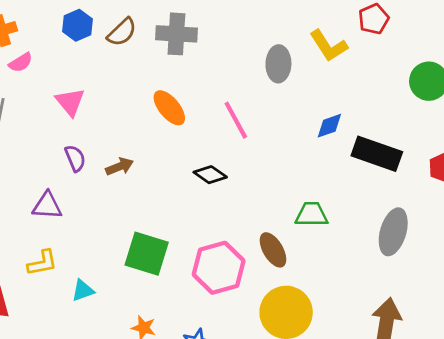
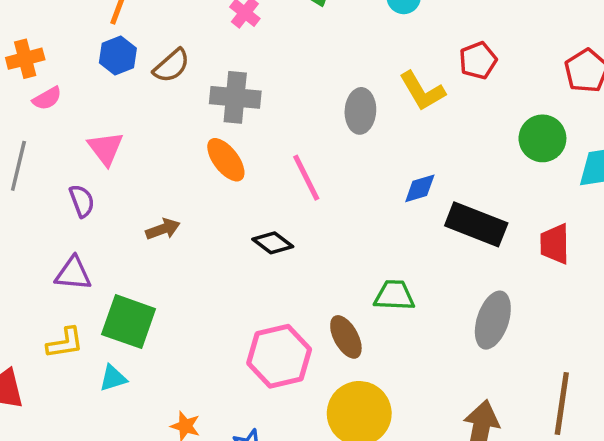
gray cross: (176, 34) -> (235, 97), moved
purple semicircle: (75, 158) -> (82, 201), moved
green square: (147, 254) -> (129, 322), moved

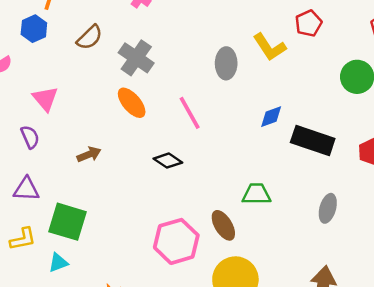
blue hexagon: (118, 56) -> (34, 29), moved
gray cross: (235, 97) -> (136, 58), turned 32
gray ellipse: (493, 320) -> (328, 208), size x0.7

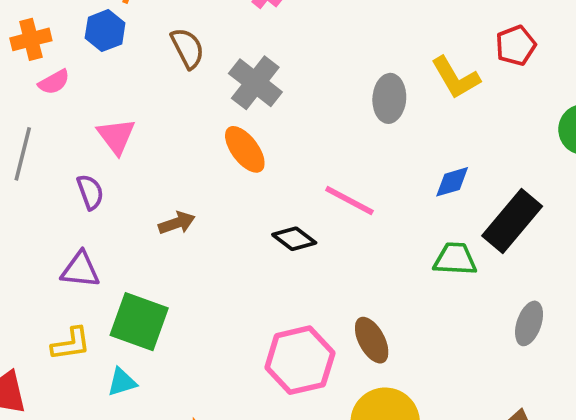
brown semicircle: (90, 37) -> (188, 48), turned -76
pink line: (190, 113) -> (349, 200), moved, turned -36
black rectangle: (313, 141) -> (512, 221), turned -72
green trapezoid: (257, 194) -> (455, 259), moved

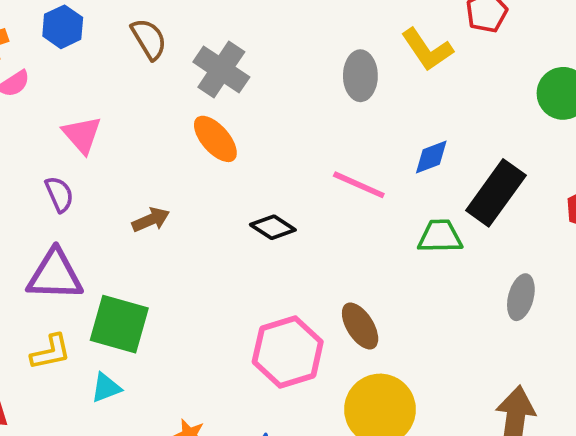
pink line: (349, 200) -> (359, 185), moved
purple triangle: (80, 270) -> (55, 275), size x1.4

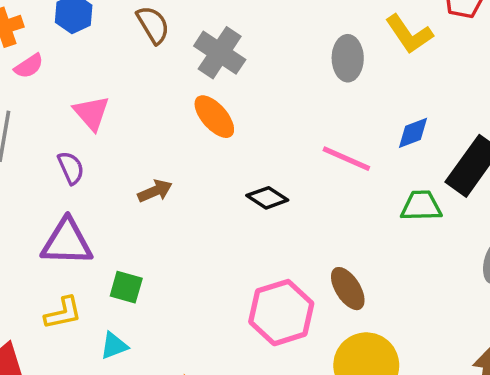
green square: (119, 324) -> (126, 287), size x0.6

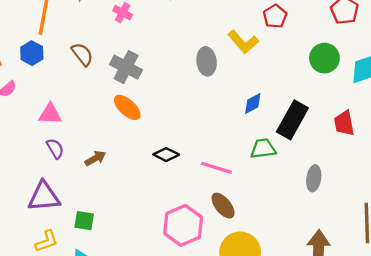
pink triangle: (92, 113) -> (50, 114), turned -40
pink line: (346, 159) -> (217, 168), moved
purple semicircle: (71, 168) -> (55, 149), moved

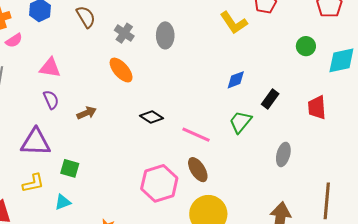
green circle: (324, 58) -> (306, 46), size x0.7
gray ellipse: (207, 61) -> (165, 35), moved
gray cross: (126, 67) -> (124, 33), size x0.7
black rectangle: (292, 120) -> (270, 99), size x0.6
green trapezoid: (263, 149) -> (240, 122), turned -50

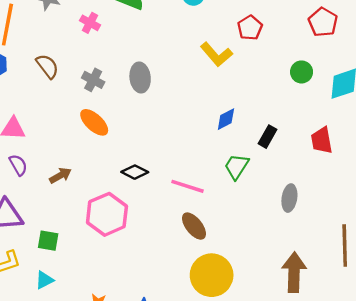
pink hexagon: (159, 183) -> (107, 214), moved

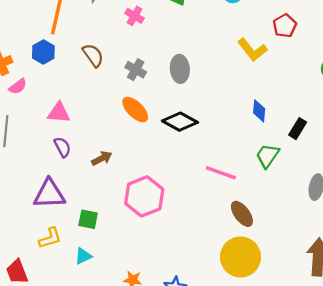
blue diamond: (226, 119) -> (259, 111), turned -60
black diamond: (135, 172) -> (180, 122), moved, size x1.4
brown ellipse: (194, 226) -> (242, 214), moved

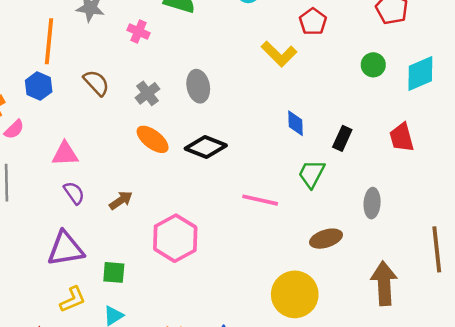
gray cross: (136, 70) -> (147, 93), turned 30
brown ellipse: (242, 214) -> (326, 239), moved, turned -64

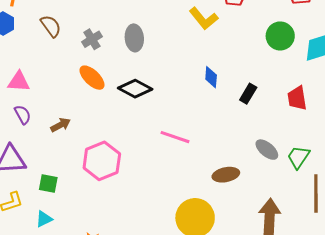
green circle: (373, 65) -> (280, 36), size x1.4
green trapezoid: (312, 174) -> (298, 157), moved
gray ellipse: (372, 203) -> (267, 150), turned -60

